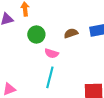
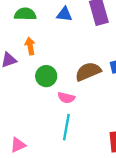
brown semicircle: (71, 33) -> (88, 71), size x1.5

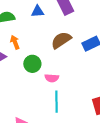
brown semicircle: (88, 71) -> (61, 40), moved

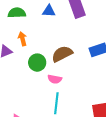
brown semicircle: (61, 40) -> (62, 54), moved

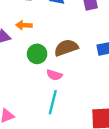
orange arrow: (23, 39) -> (24, 25), turned -80

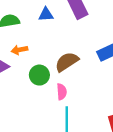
pink semicircle: (54, 75) -> (62, 92), turned -98

